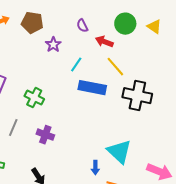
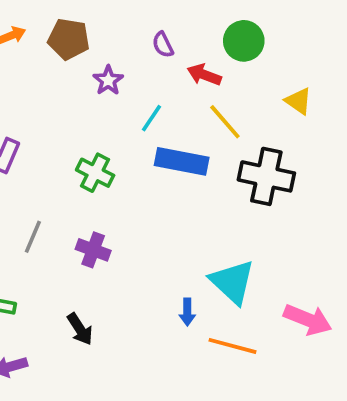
yellow triangle: (154, 27) -> (298, 101), moved
green cross: (34, 98) -> (95, 173), moved

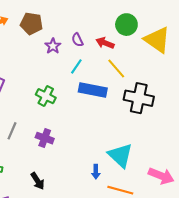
purple semicircle: (163, 45) -> (77, 40), moved
yellow triangle: (298, 101) -> (157, 40), moved, size x1.8

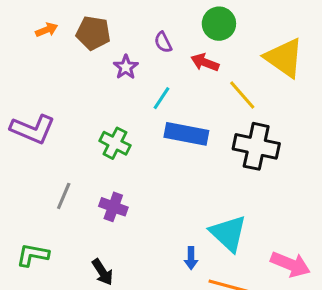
green circle: (126, 25) -> (219, 24), moved
purple semicircle: (77, 40) -> (163, 42), moved
yellow line: (116, 68) -> (242, 95), moved

